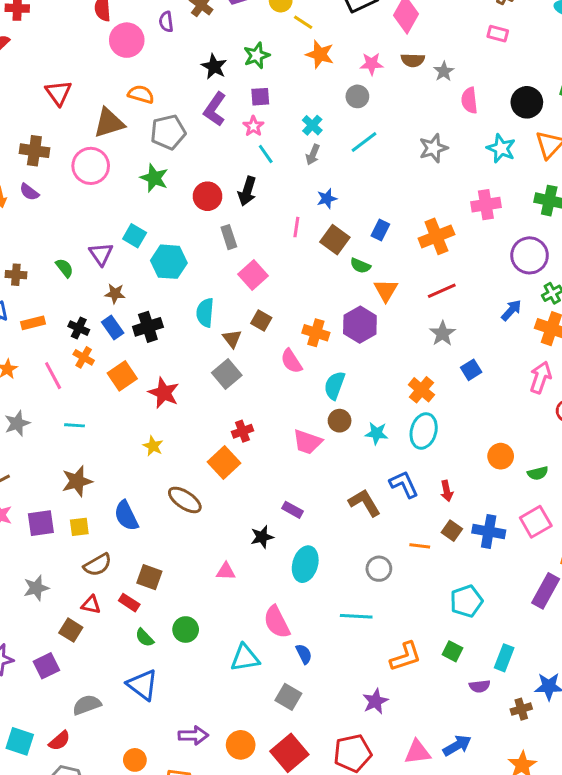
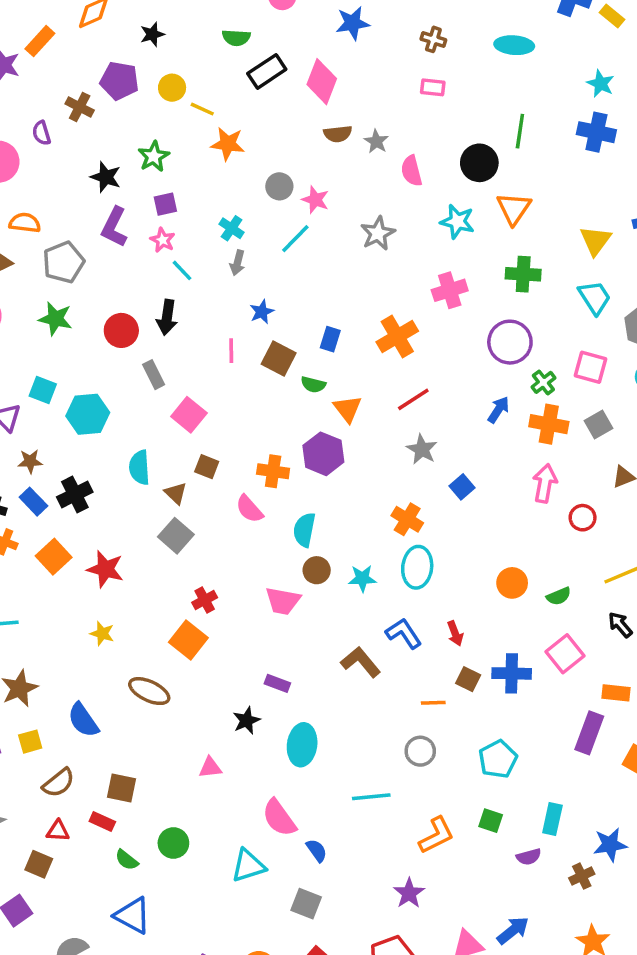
pink star: (372, 64) -> (315, 200), moved, turned 30
gray circle: (379, 569) -> (420, 751), moved

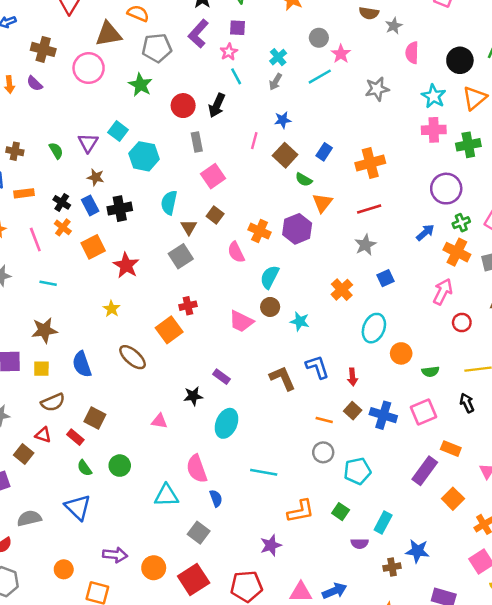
green cross: (523, 274) -> (468, 145), turned -30
pink cross: (450, 290) -> (434, 130), moved
cyan ellipse: (417, 567) -> (374, 328), moved
gray circle: (420, 751) -> (323, 452), moved

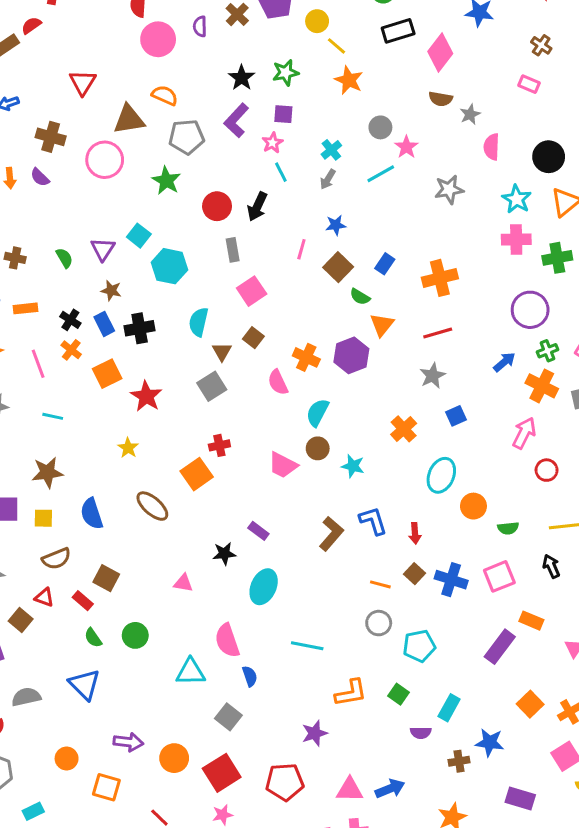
brown L-shape: (282, 378) -> (331, 534), turned 64
orange square: (453, 499) -> (530, 704), moved

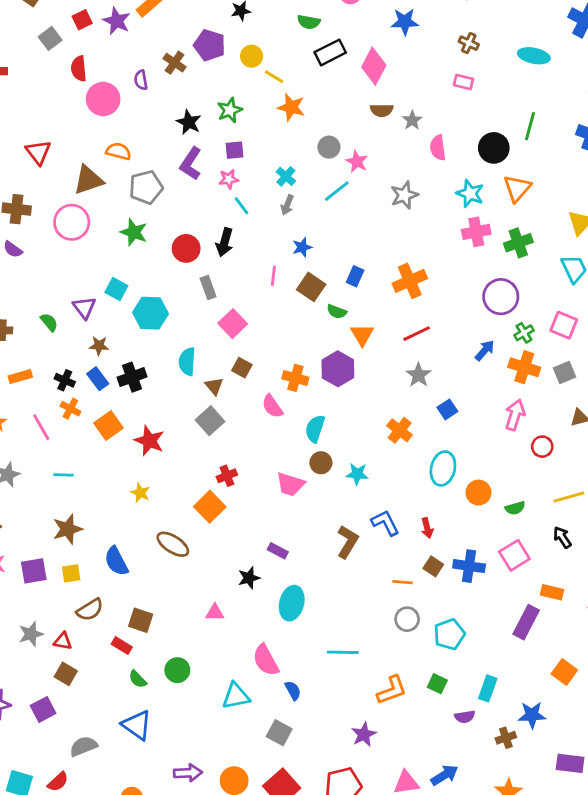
pink star: (273, 143) -> (229, 179), turned 30
red triangle: (44, 598) -> (63, 641), moved

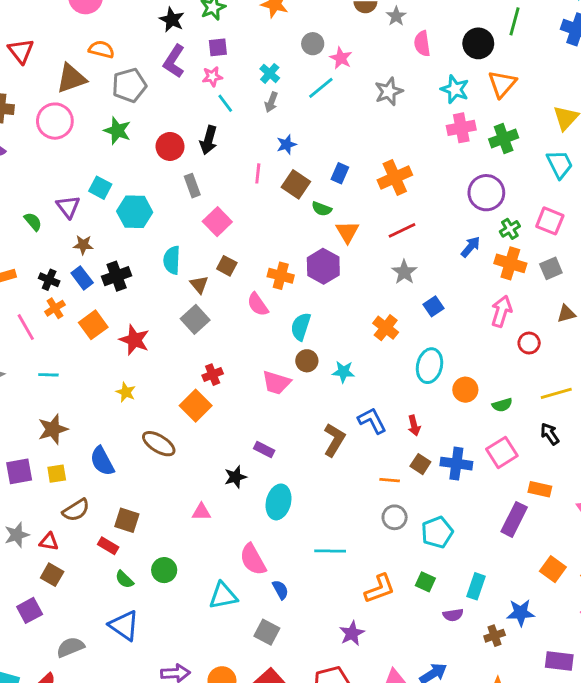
orange cross: (70, 409) -> (55, 308), turned 30

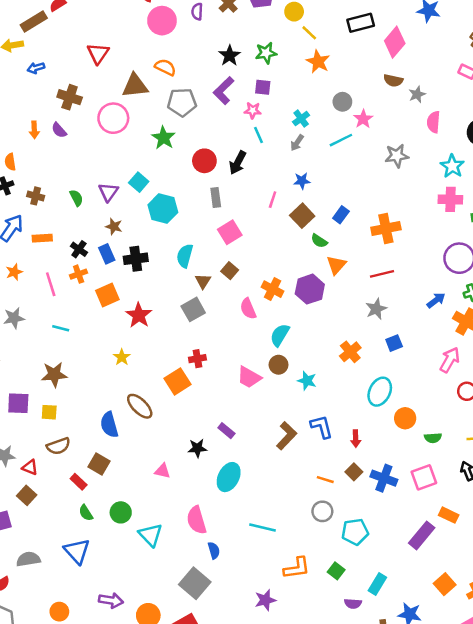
blue semicircle: (102, 461) -> (109, 425), moved
cyan triangle: (223, 596) -> (151, 535), moved, turned 45
gray square: (267, 632) -> (195, 583), size x1.4

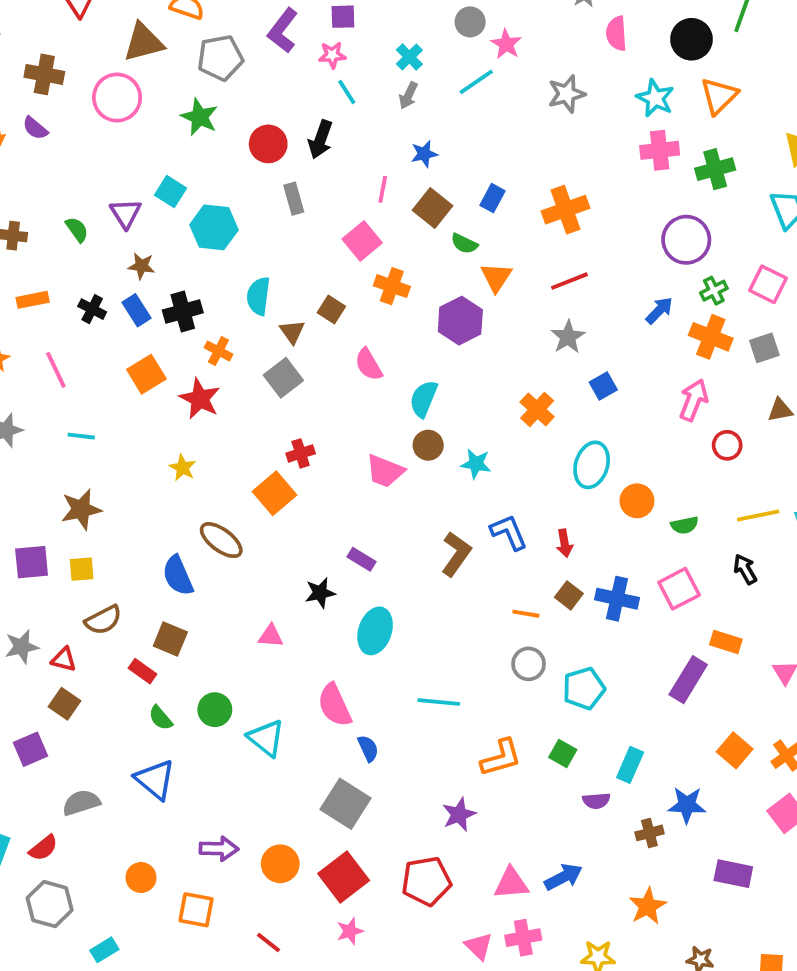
pink square: (230, 232) -> (362, 241), moved
orange cross: (79, 274) -> (218, 351), moved, turned -35
orange cross: (273, 289) -> (392, 286), moved

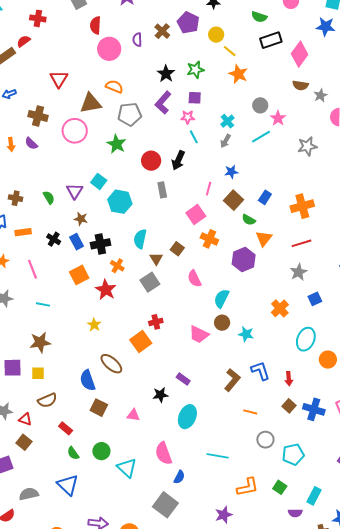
orange line: (526, 614) -> (250, 412), moved
brown square: (170, 639) -> (99, 408), moved
blue semicircle: (368, 748) -> (179, 477), turned 48

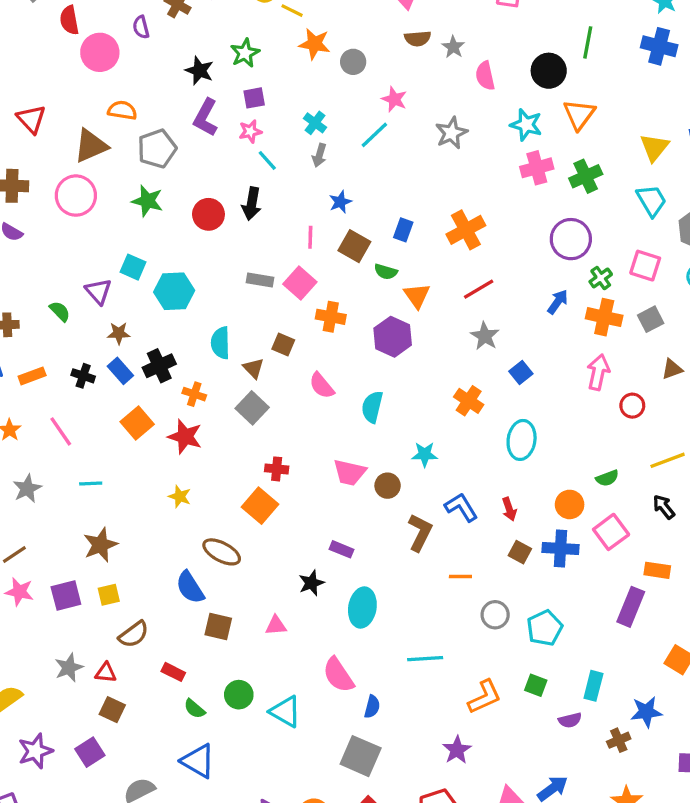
gray circle: (260, 105) -> (353, 62), moved
gray rectangle: (162, 190) -> (260, 280), moved, turned -56
red cross: (156, 322) -> (277, 469), turned 32
brown circle: (222, 323) -> (388, 486), moved
orange circle: (328, 360) -> (570, 504), moved

